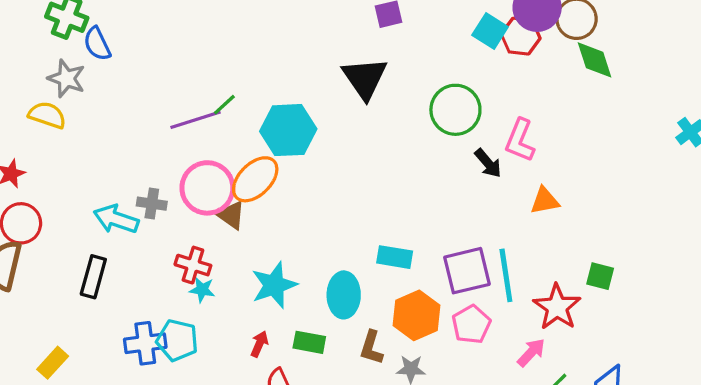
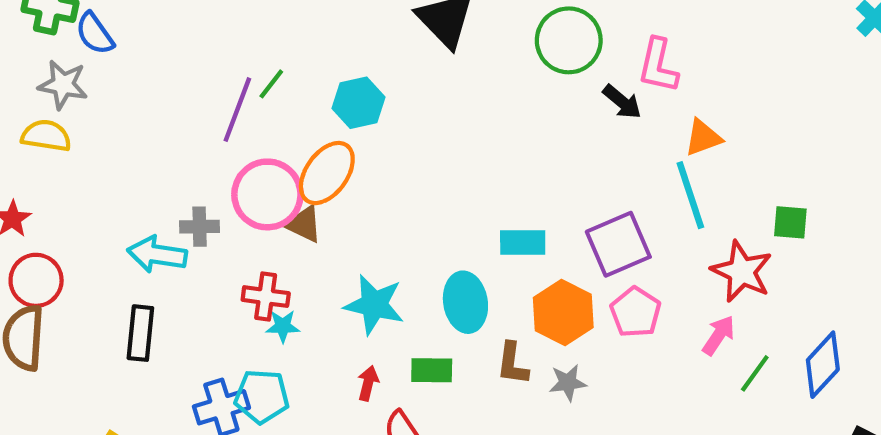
purple line: (195, 120) -> (237, 110), turned -42
cyan hexagon: (288, 130) -> (358, 103), size x0.7
cyan line: (506, 275) -> (690, 195), moved
cyan star: (274, 285) -> (374, 305), turned -30

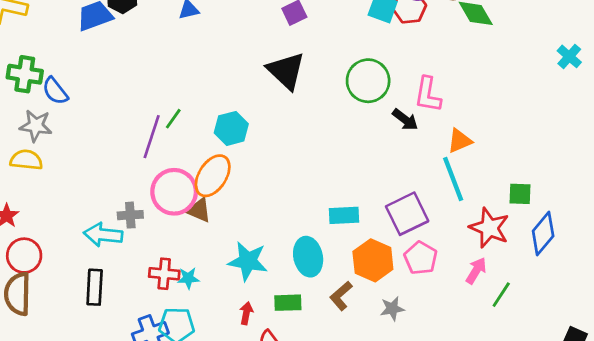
red cross: (266, 297) -> (164, 274), moved
brown L-shape: (512, 364) -> (341, 296), turned 44
blue diamond: (823, 365) -> (543, 234), moved
gray star: (568, 383) -> (392, 309), moved

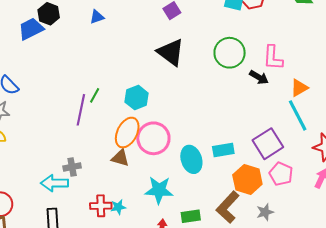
pink circle: (174, 192) -> (153, 138), moved
cyan ellipse: (308, 257) -> (191, 159), moved
brown L-shape: (341, 296) -> (228, 207), size x1.5

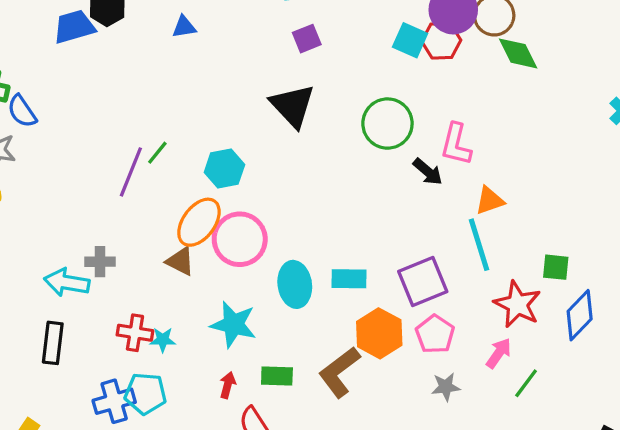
gray star: (265, 212) -> (446, 387), moved

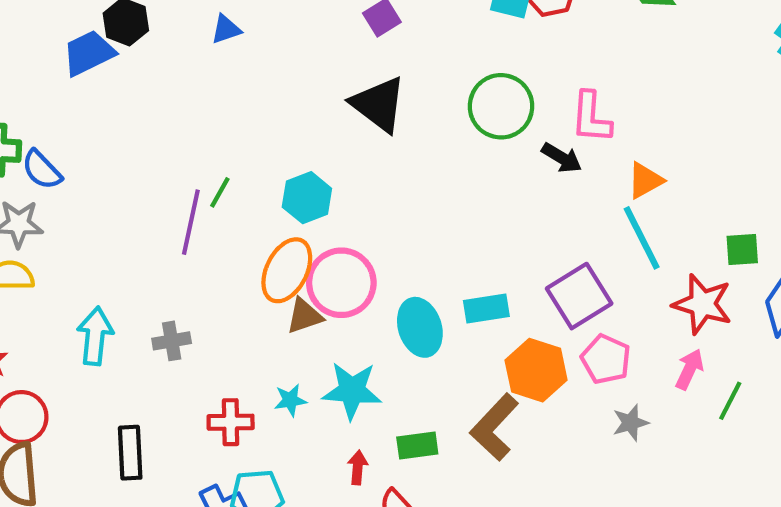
brown triangle: (180, 261) -> (304, 316), moved, turned -36
cyan arrow: (67, 282) -> (95, 336), moved, turned 96
cyan star: (163, 340) -> (290, 400), moved

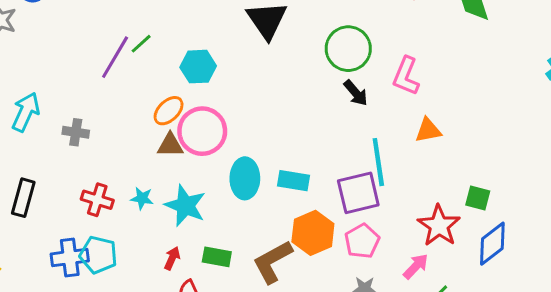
black arrow: (562, 158) -> (356, 93), moved
cyan line: (642, 238) -> (378, 162), moved
orange ellipse: (287, 270) -> (169, 111), size x0.7

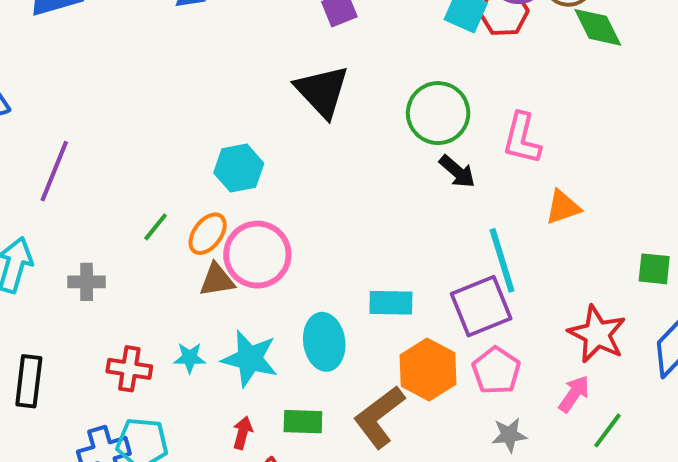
green line: (141, 44) -> (156, 227), moved
purple line: (115, 57) -> (54, 171), moved
cyan ellipse: (245, 178) -> (324, 342), moved
green square: (478, 198) -> (654, 269), moved

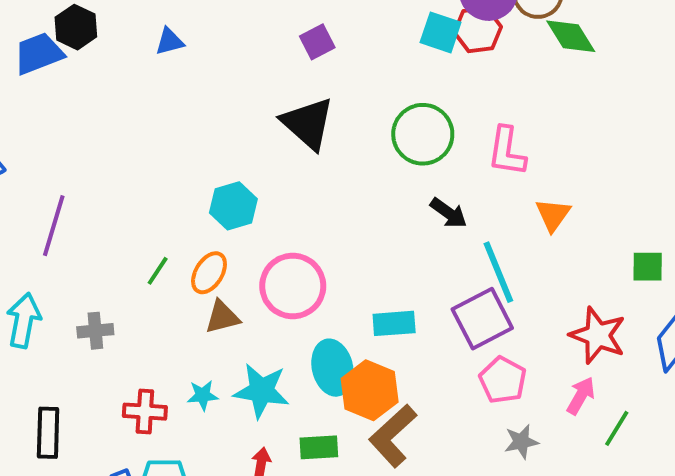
black arrow: (457, 171) -> (449, 213), moved
orange triangle: (563, 207) -> (553, 215), turned -30
pink circle: (257, 255) -> (293, 286), moved
orange hexagon: (428, 370) -> (370, 390), moved

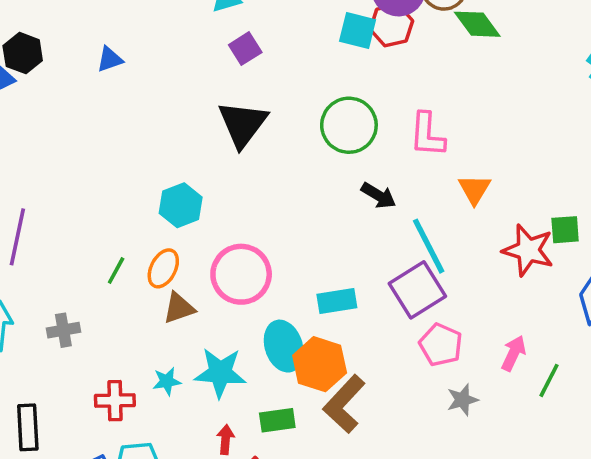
black triangle: (308, 123) -> (243, 124), turned 30
red star: (598, 335) -> (528, 250), moved

